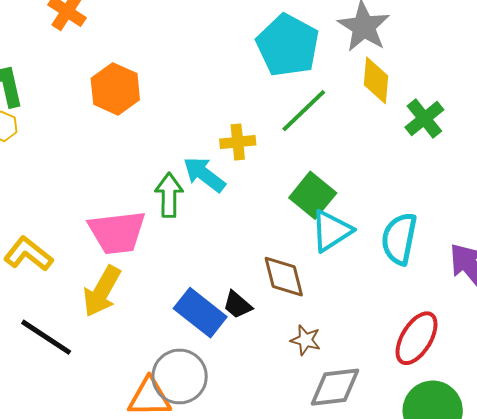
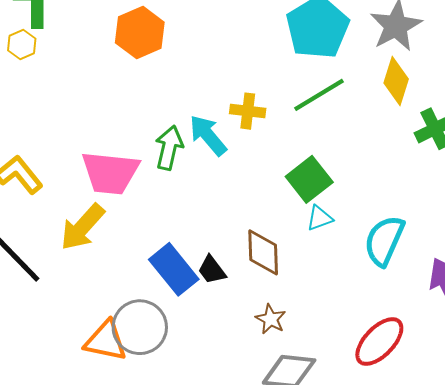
cyan triangle: (331, 231) -> (320, 218), size x0.6

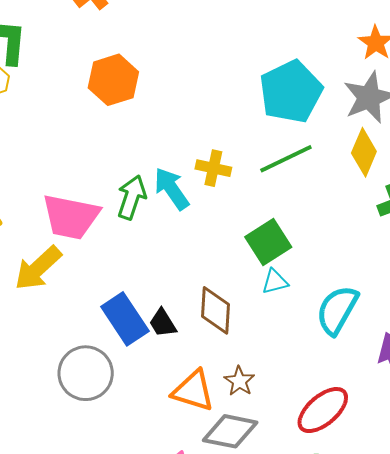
brown star: (271, 319) -> (239, 381), moved
orange triangle: (106, 341) -> (193, 391), moved

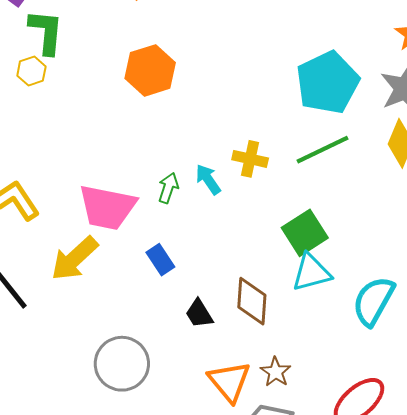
cyan arrow: (172, 189) -> (208, 179), size x0.7
green arrow: (132, 197) -> (168, 188), size x0.7
cyan triangle: (275, 282) -> (311, 272), size x1.5
blue rectangle: (125, 319) -> (160, 260), moved, size x0.6
orange triangle: (193, 391) -> (229, 382), turned 33

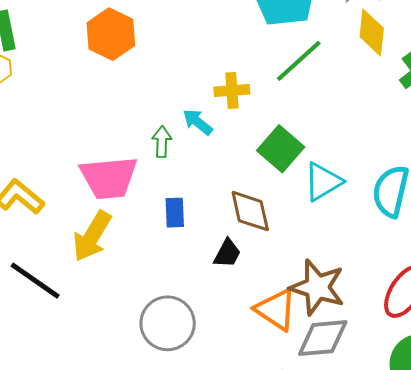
green square: (305, 233) -> (281, 149), moved
blue rectangle: (160, 260) -> (175, 213), turned 48
brown diamond: (252, 301) -> (250, 211), moved
black trapezoid: (199, 314) -> (227, 253), turned -104
brown star: (276, 372) -> (317, 287), size x1.8

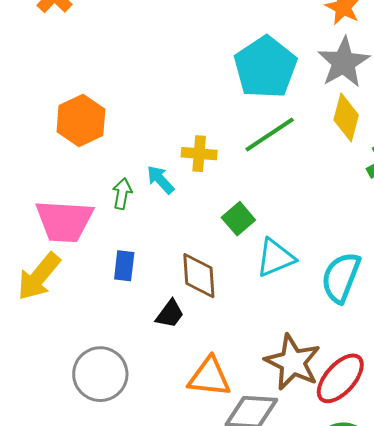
orange hexagon: (111, 34) -> (81, 121), moved
green square: (281, 149) -> (238, 219), size x0.7
brown star: (317, 287) -> (293, 362), moved
orange triangle: (276, 310) -> (209, 377), turned -36

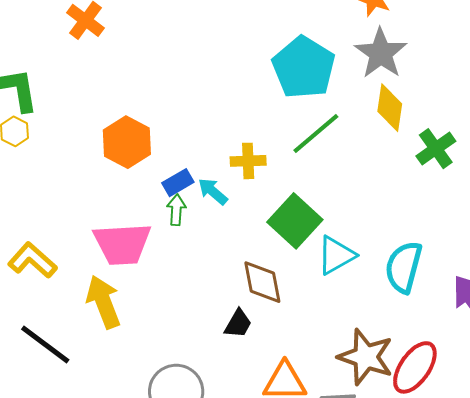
green square: (238, 219) -> (295, 221), size x1.6
blue rectangle: (124, 266) -> (178, 183), moved, turned 60
yellow arrow: (39, 276) -> (104, 302), turned 126

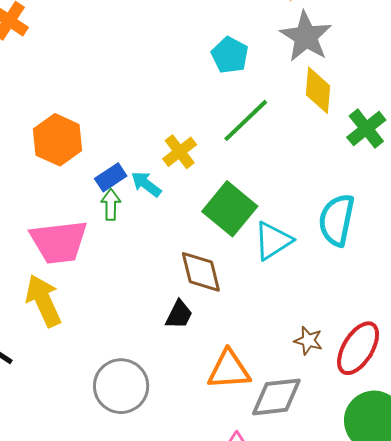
cyan pentagon: (304, 67) -> (230, 55), size x0.6
yellow cross: (248, 161) -> (180, 152), turned -32
cyan semicircle: (404, 267) -> (337, 220), moved
brown star: (366, 357) -> (308, 341), size x0.5

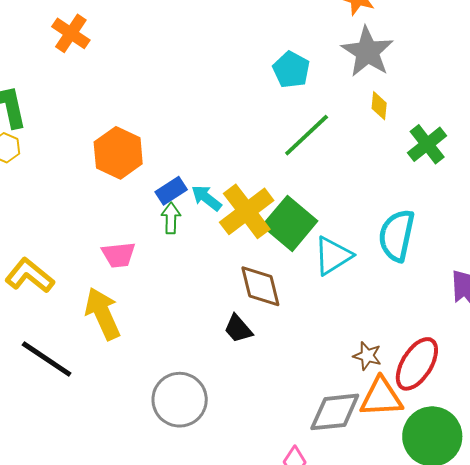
yellow diamond: (318, 90) -> (379, 106), size x0.6
yellow cross: (180, 152) -> (247, 211), moved, size x1.6
pink trapezoid: (59, 242) -> (119, 255), size x0.6
black trapezoid: (179, 315) -> (238, 329), turned 112
orange triangle: (229, 370) -> (381, 397), moved

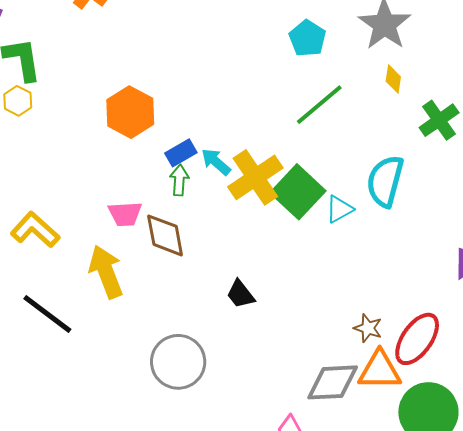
cyan semicircle: (397, 235) -> (385, 181), moved
cyan triangle: (333, 256) -> (339, 209), moved, size x0.7
brown diamond: (260, 286) -> (165, 235), moved

